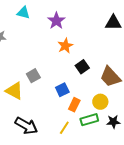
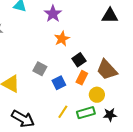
gray square: (33, 76) -> (40, 69), moved, turned -32
orange rectangle: (74, 105) -> (82, 78), moved
yellow line: (64, 128) -> (63, 112), moved

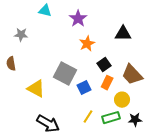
black triangle: (110, 16) -> (123, 34), moved
gray square: (40, 69) -> (65, 74), size x1.6

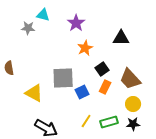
gray star: (21, 35) -> (28, 28), moved
gray square: (65, 74) -> (63, 78), turned -30
yellow circle: (122, 100) -> (133, 104), moved

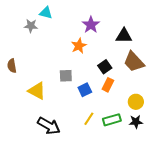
purple star: (76, 23) -> (91, 25), moved
orange star: (85, 48) -> (79, 46), moved
gray square: (63, 78) -> (66, 76), size x0.6
brown trapezoid: (130, 79) -> (134, 62), moved

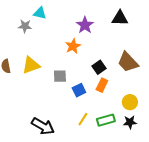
black triangle: (124, 36) -> (120, 18), moved
yellow triangle: (37, 91) -> (31, 65), moved, turned -48

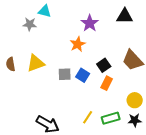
blue square: (79, 90) -> (83, 75), moved, turned -32

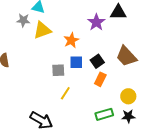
purple star: (90, 23) -> (96, 22), moved
yellow triangle: (36, 63) -> (42, 30), moved
blue square: (83, 75) -> (76, 62), moved, turned -32
yellow line: (88, 117) -> (65, 93), moved

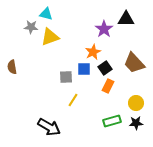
orange star: (71, 40) -> (93, 52), moved

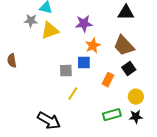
purple star: (104, 29) -> (84, 24), moved, turned 30
brown trapezoid: (134, 63) -> (124, 46), moved
black square: (105, 68) -> (129, 69), moved

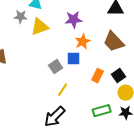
black square: (129, 69) -> (119, 76), moved
gray square: (66, 71) -> (56, 67), turned -32
black arrow: (49, 121) -> (55, 117), moved, turned 105

